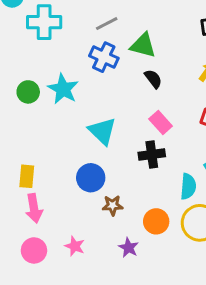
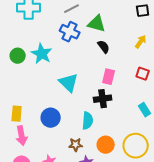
pink rectangle: (161, 122) -> (109, 77), turned 56
blue circle: (91, 178) -> (51, 118), moved
cyan semicircle: (188, 186) -> (88, 121), moved
brown star: (113, 205) -> (76, 145), moved

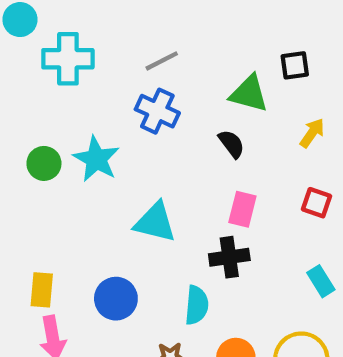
black square: (143, 11) -> (295, 65), moved
green triangle: (97, 24) -> (249, 94), moved
cyan triangle: (69, 83) -> (155, 222), turned -30

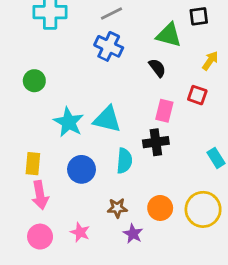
cyan star: (96, 159) -> (69, 122), moved
red square: (317, 203) -> (197, 95), moved
cyan semicircle: (197, 305) -> (124, 161), moved

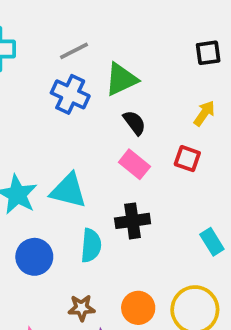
black square: (199, 16) -> (208, 53), moved
green triangle: (169, 35) -> (121, 79), moved, turned -40
pink rectangle: (164, 111) -> (134, 164), moved, turned -65

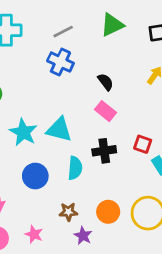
green triangle: (121, 79) -> (112, 25), moved
red square: (187, 159) -> (143, 144), moved

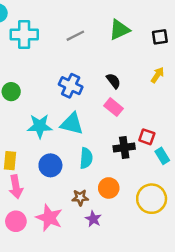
blue cross: (60, 62) -> (71, 86), moved
cyan star: (23, 132) -> (40, 126), turned -30
black cross: (104, 151) -> (124, 148), moved
orange circle: (108, 212) -> (109, 188), moved
pink star: (34, 234) -> (49, 218), size x1.6

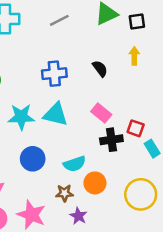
black square: (160, 37) -> (137, 22), moved
yellow arrow: (157, 75) -> (134, 56), moved, turned -35
blue cross: (71, 86) -> (54, 74), turned -30
pink rectangle: (113, 107) -> (101, 113), moved
cyan semicircle: (86, 158) -> (75, 164), moved, turned 66

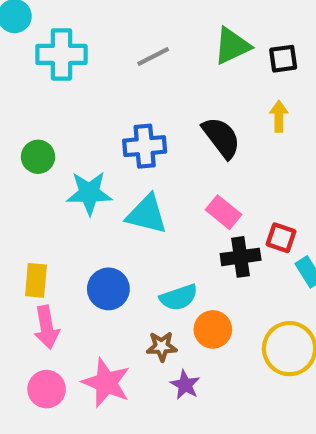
black semicircle: (100, 69) -> (221, 138), size x1.5
cyan star: (21, 117) -> (89, 193), moved

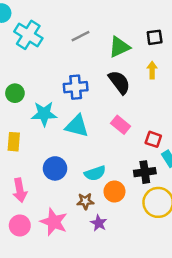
green triangle: (232, 46) -> (119, 47), moved
cyan cross: (61, 54) -> (28, 35), turned 32
black cross: (241, 257) -> (145, 172), moved
yellow rectangle: (36, 280) -> (14, 142), moved

